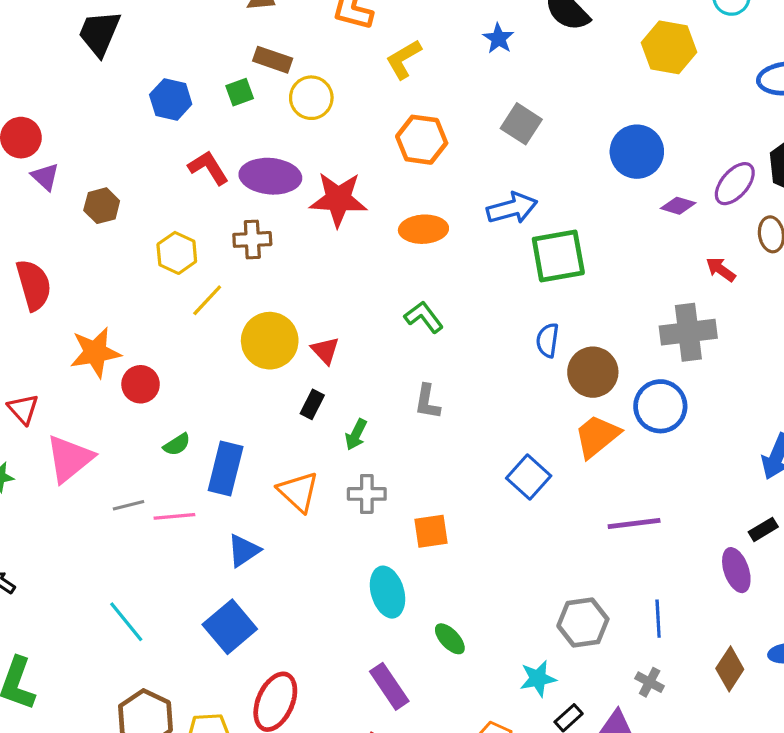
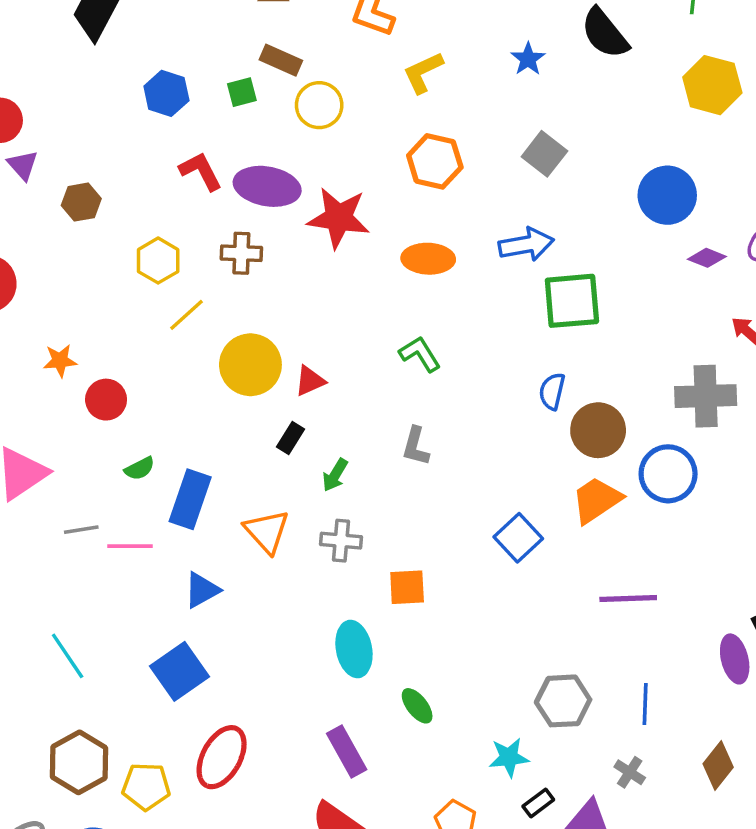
red triangle: (325, 350) -> (310, 381), turned 44
orange star: (95, 352) -> (60, 361), size x0.6

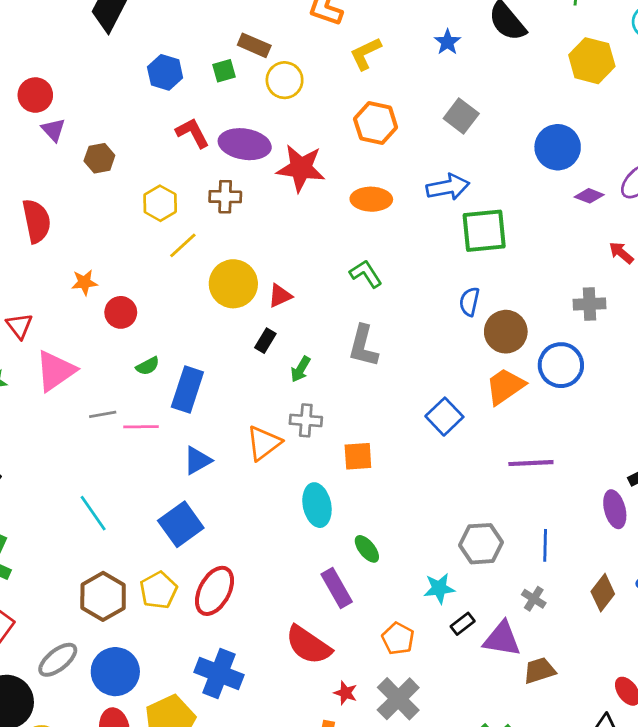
gray cross: (706, 396) -> (590, 304), size x0.7
gray L-shape: (416, 446) -> (363, 346), size x1.4
orange triangle: (267, 531) -> (264, 443), moved, turned 36
purple rectangle: (347, 751) -> (337, 588), moved
yellow pentagon: (146, 786) -> (158, 590), moved, turned -30

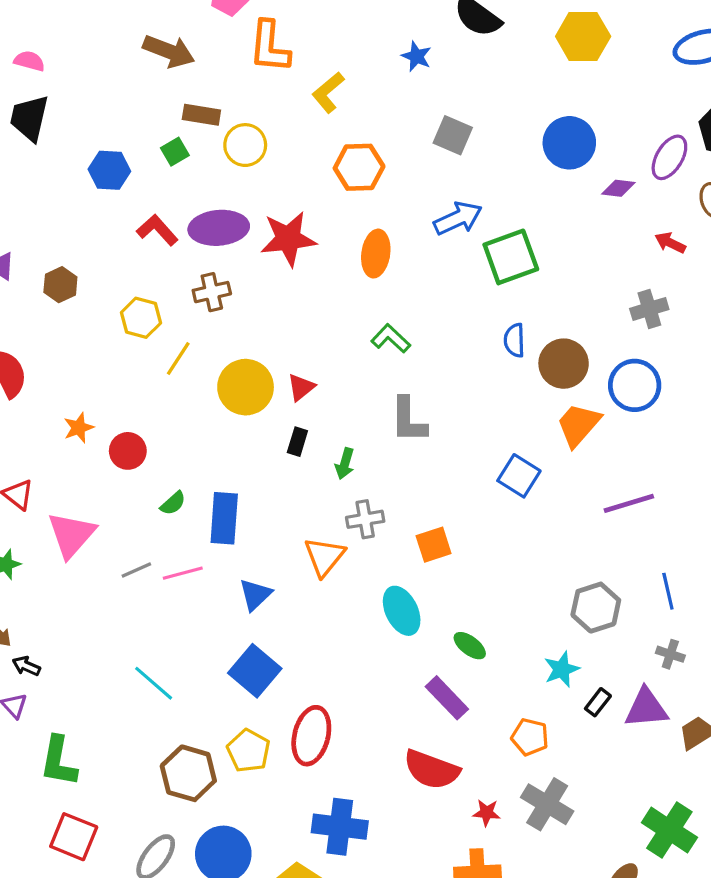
orange ellipse: (371, 199) -> (376, 254), turned -69

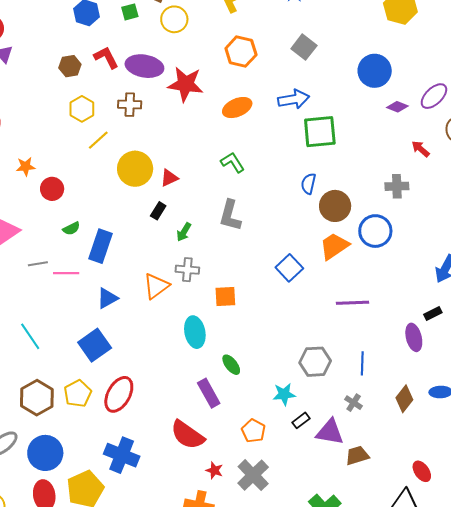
orange ellipse: (376, 254) -> (237, 108), turned 44
brown hexagon: (60, 285) -> (70, 66), moved

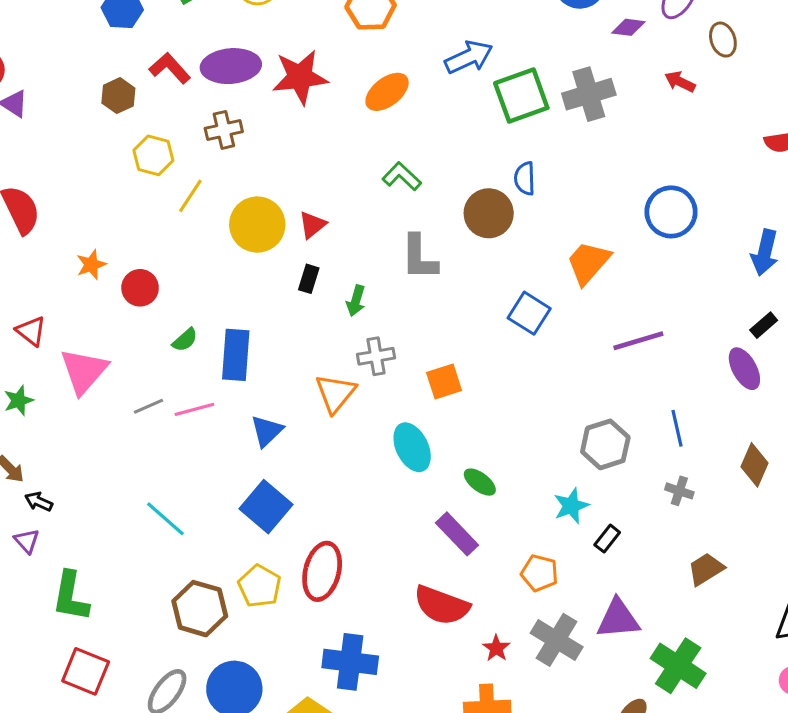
gray cross: (397, 186) -> (589, 94), moved, size x1.4
brown circle: (335, 206) -> (489, 213), moved
blue circle: (375, 231) -> (671, 212), moved
purple triangle: (330, 432) -> (618, 619), moved
red star: (214, 470) -> (496, 648), turned 30

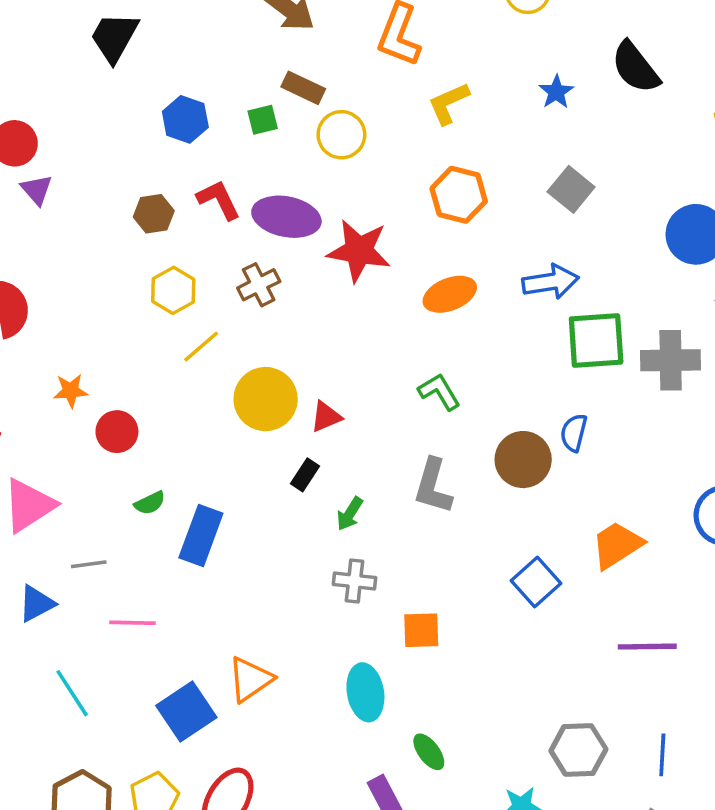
brown cross: (224, 130) -> (259, 285), turned -30
orange triangle: (335, 393) -> (250, 679), moved
pink line: (194, 409) -> (133, 623), moved
blue triangle: (267, 431) -> (36, 604), moved

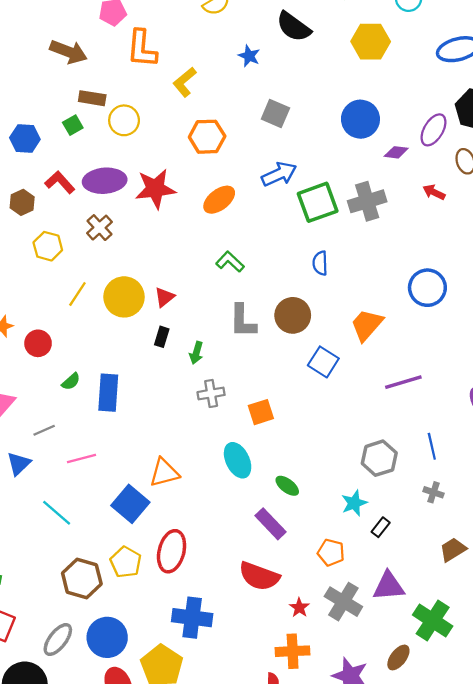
yellow line: (201, 347) -> (77, 294), moved
brown circle: (523, 460) -> (293, 315), moved
orange triangle: (250, 679) -> (164, 473), turned 36

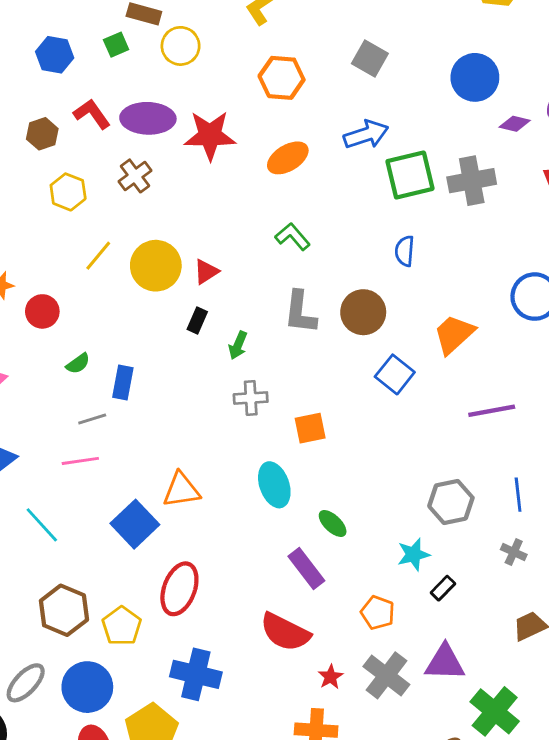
blue rectangle: (108, 393) -> (123, 383), size x0.7
gray line: (44, 430) -> (92, 419), moved
yellow pentagon: (126, 562) -> (122, 626), moved

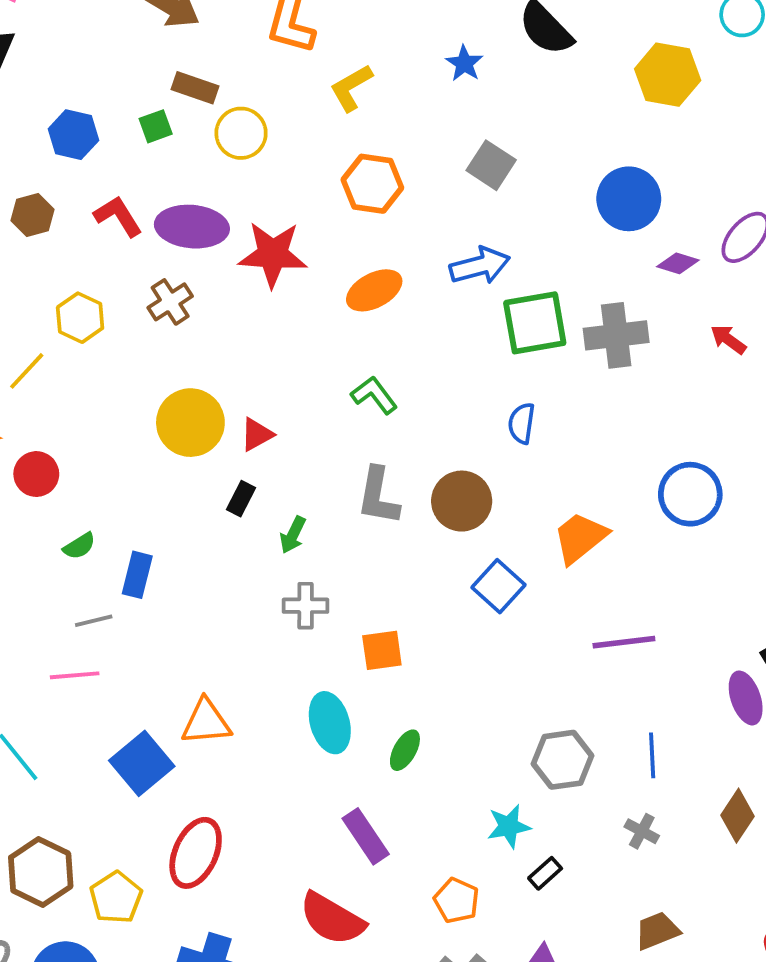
brown hexagon: (42, 134) -> (32, 215), moved
yellow line: (98, 256) -> (27, 371), moved
green ellipse: (333, 523) -> (405, 750), moved, turned 72

